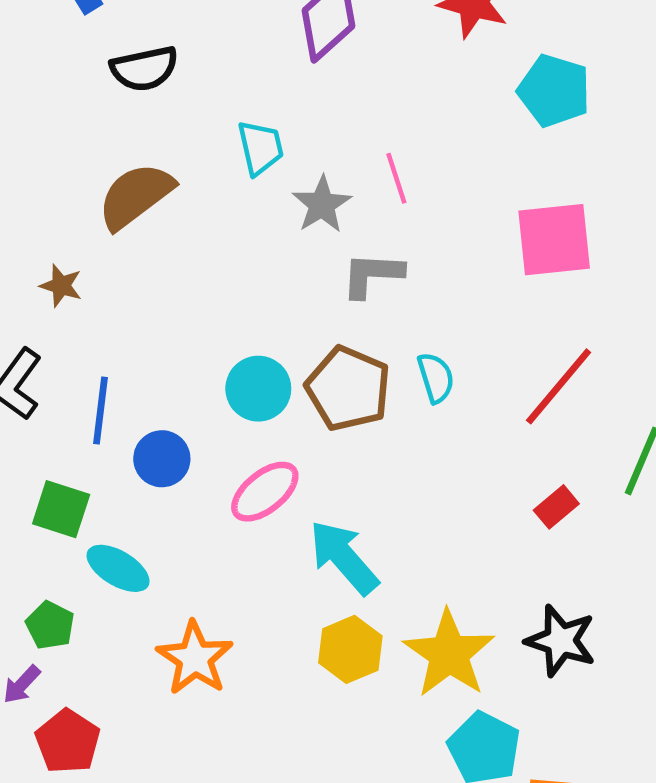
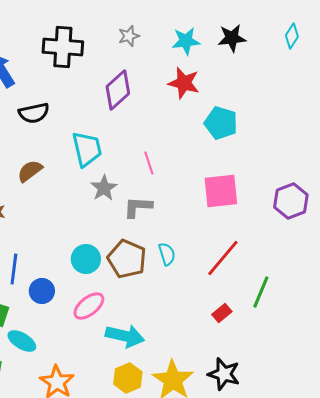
cyan trapezoid: (260, 148) -> (87, 149), size x1.4
brown semicircle: (136, 196) -> (30, 171), size x0.7
gray star: (322, 205) -> (104, 188), moved
cyan arrow: (344, 557) -> (125, 336), turned 144

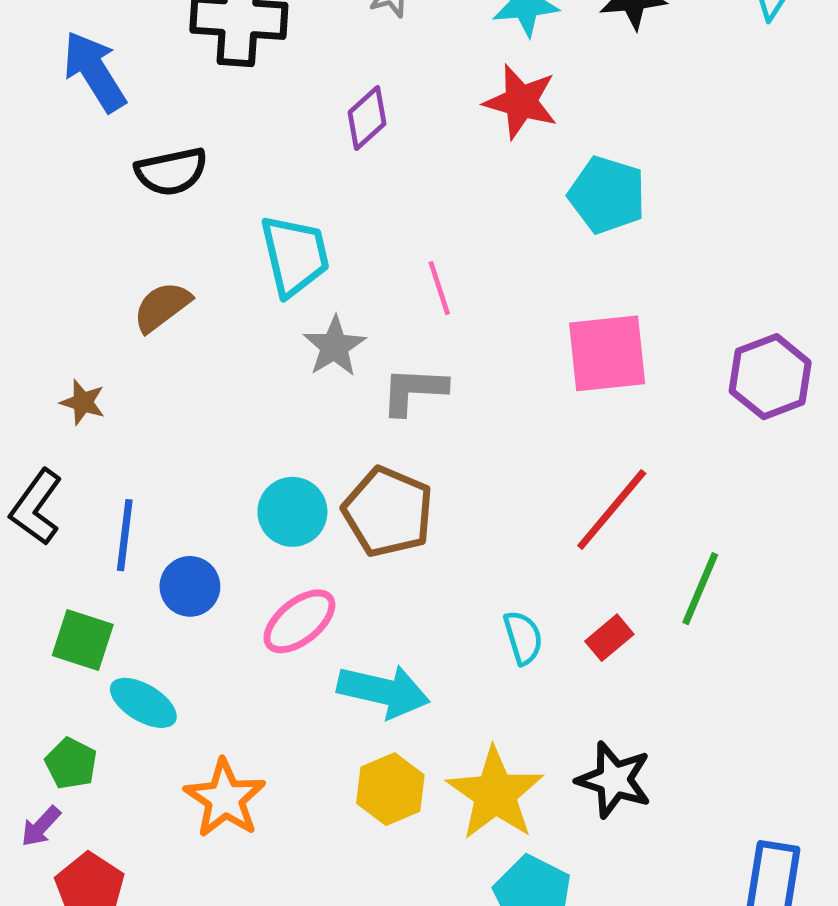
purple diamond: (118, 90) -> (367, 118), size x0.7
cyan semicircle: (167, 254) -> (523, 638), moved

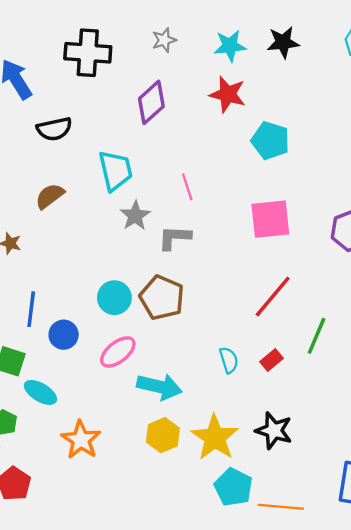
purple diamond: (367, 118) -> (151, 102), size x1.4

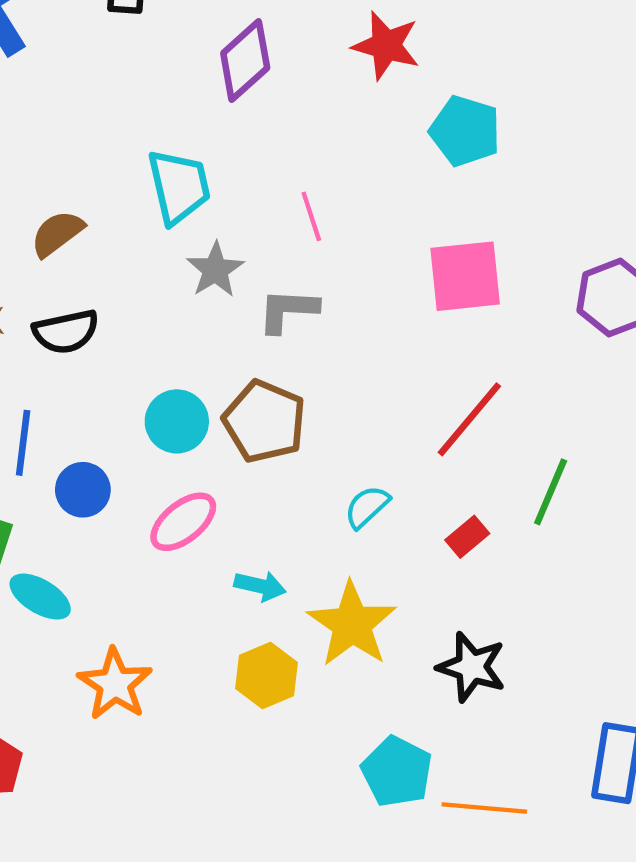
black semicircle: (54, 129) -> (66, 332), moved
cyan semicircle: (229, 360) -> (367, 507), moved, turned -116
cyan arrow: (159, 387) -> (260, 586), size x0.6
yellow star: (215, 437) -> (352, 624), moved

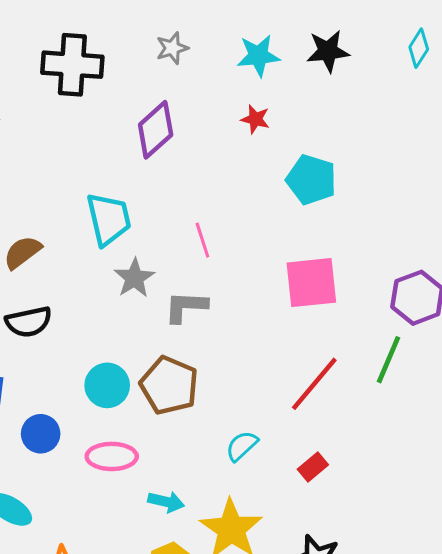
red star: (386, 46) -> (255, 119), size x0.6
green line: (551, 492) -> (388, 360), moved
pink ellipse: (183, 522) -> (112, 456), turned 39

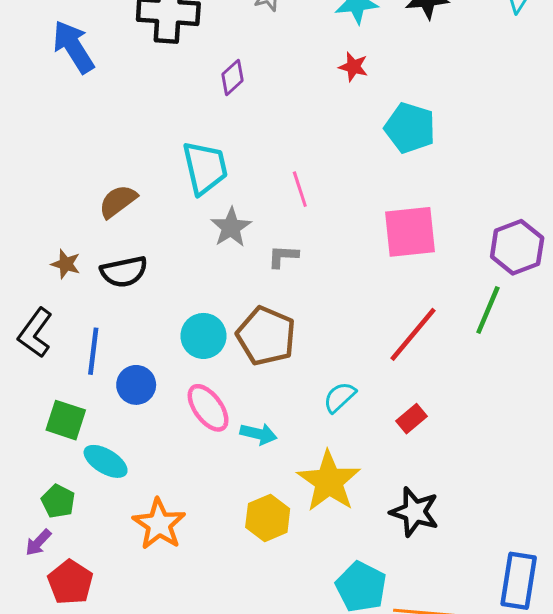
purple diamond: (156, 130) -> (233, 77), moved, size x0.6
gray L-shape: (186, 307) -> (283, 256), size x0.7
pink ellipse: (112, 456) -> (208, 408), turned 54
cyan arrow: (166, 502) -> (259, 434), moved

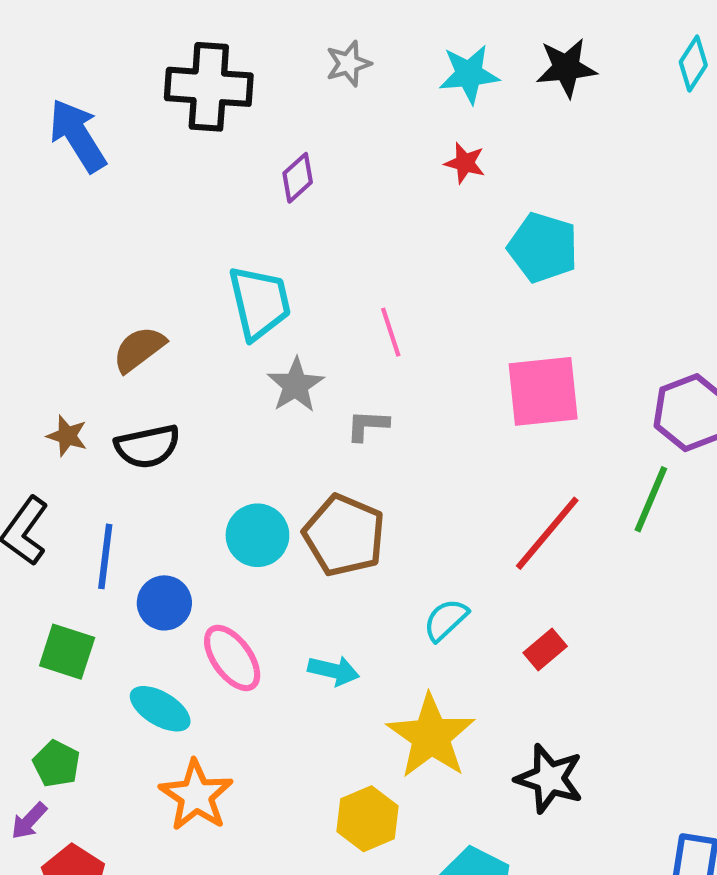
pink ellipse: (208, 408) -> (232, 658), moved
cyan ellipse: (106, 461) -> (160, 709), moved
yellow hexagon: (268, 518) -> (367, 819), moved

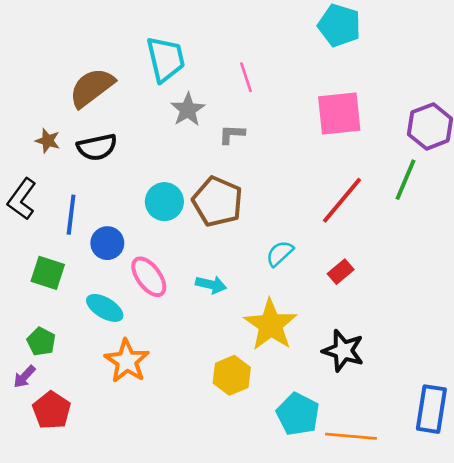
brown semicircle: (139, 349) -> (92, 88), size x1.4

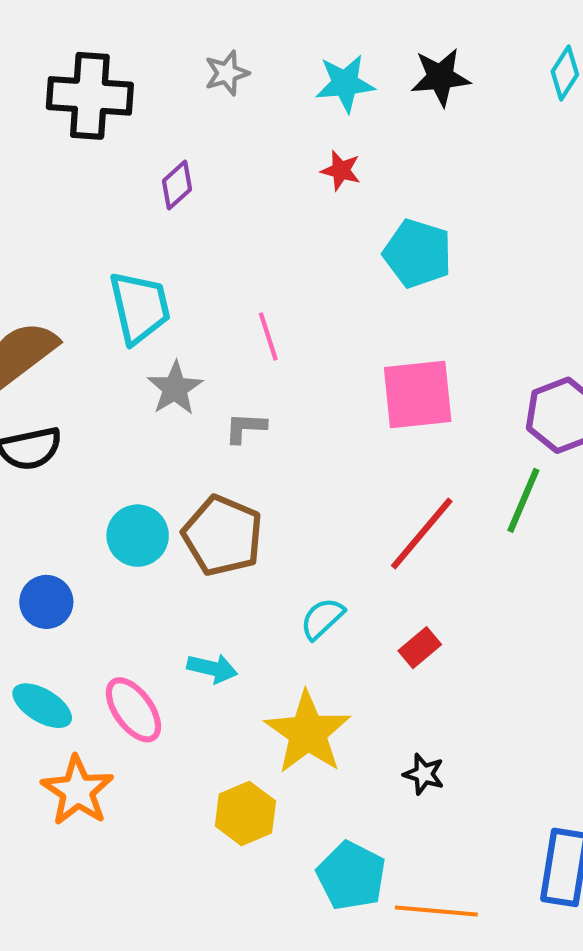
pink ellipse: (149, 277) -> (133, 710), moved
black star: (343, 351) -> (424, 774), size x0.6

